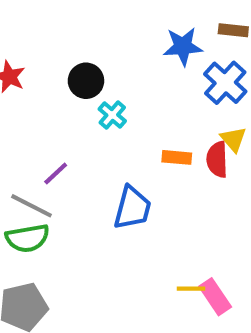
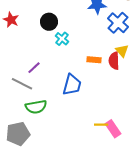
green semicircle: (27, 238) -> (36, 107), moved

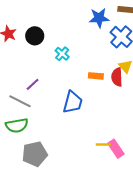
black circle: (49, 22) -> (35, 36), moved
green semicircle: (36, 107) -> (17, 125), moved
gray pentagon: (18, 134) -> (35, 154), moved

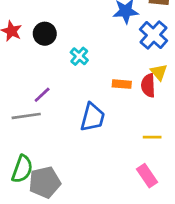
gray line: (20, 101) -> (26, 116), turned -35
green semicircle: (17, 125) -> (22, 169), moved, turned -60
yellow line: (103, 144) -> (152, 137), moved

